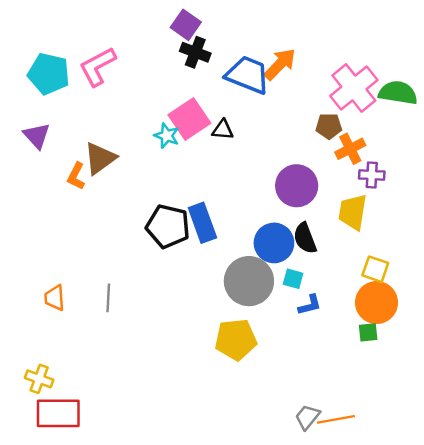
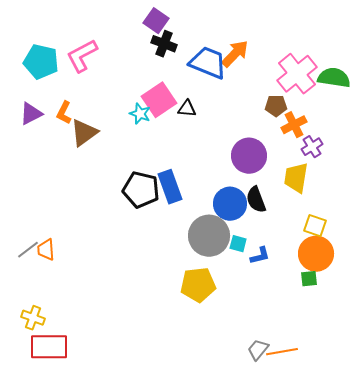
purple triangle: (37, 136) -> (31, 114), turned 45
purple cross: (372, 175) -> (312, 147), turned -35
orange L-shape: (76, 176) -> (64, 113), moved
cyan square: (293, 279) -> (238, 244), moved
gray line: (108, 298) -> (28, 250), moved, turned 50

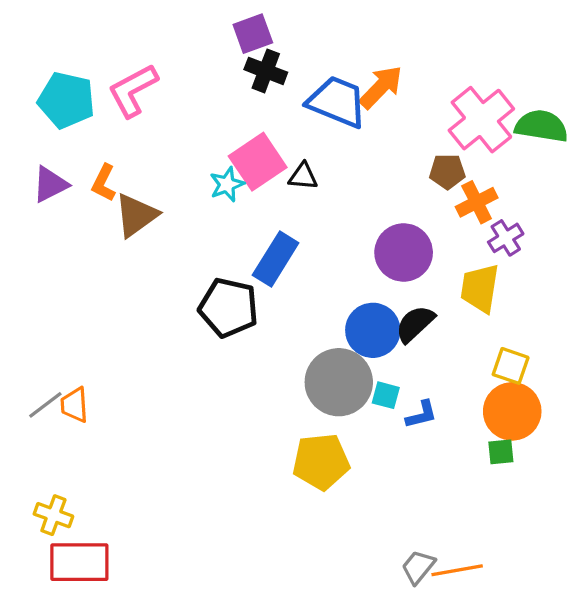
purple square: (156, 21) -> (253, 34), turned 35
cyan star: (140, 114) -> (227, 184), turned 30
blue rectangle: (170, 187) -> (276, 259), moved, turned 52
black semicircle: (256, 200) -> (415, 324), turned 68

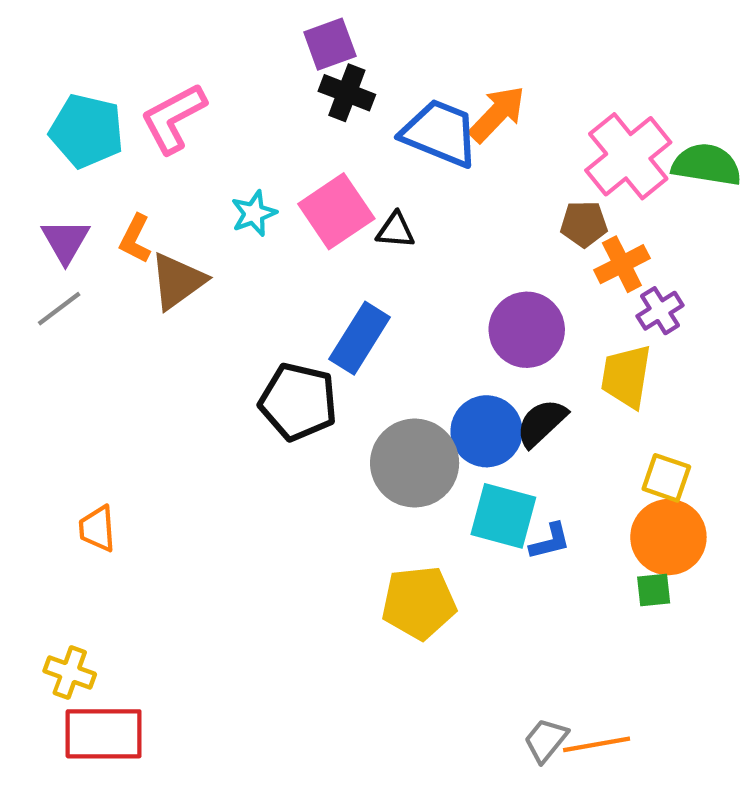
purple triangle: (50, 184) -> (65, 241), turned -33
cyan star: (227, 184) -> (254, 213), moved
gray circle: (339, 382) -> (415, 463), moved
cyan square: (386, 395) -> (503, 516), size x1.8
gray line: (45, 405) -> (59, 309), moved

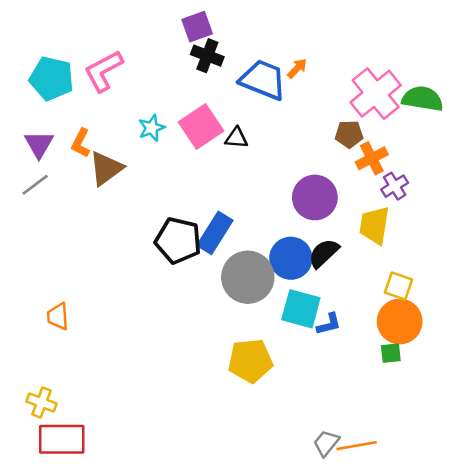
orange arrow: (497, 114) -> (297, 68), size x0.6
blue rectangle: (360, 338) -> (215, 233), moved

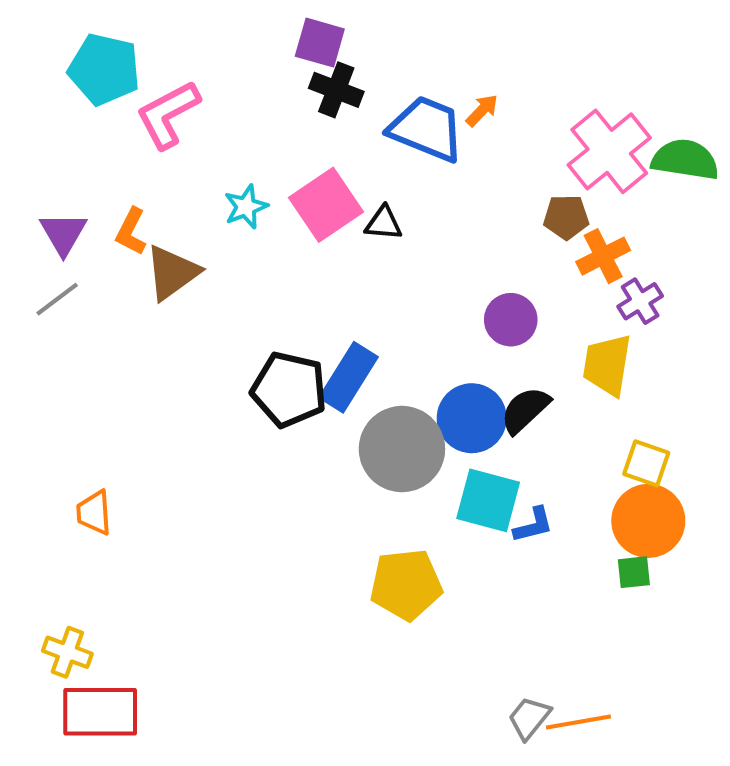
purple square: (197, 27) -> (320, 43), turned 36
cyan pentagon: (52, 78) -> (104, 69), moved
purple circle: (315, 197) -> (511, 320), size x0.7

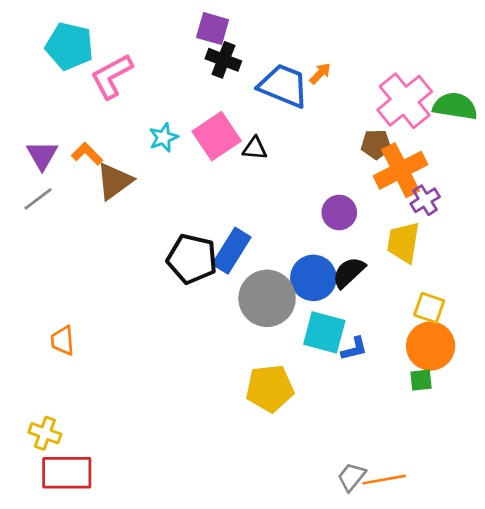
orange L-shape: (131, 231) -> (87, 154), turned 108
orange cross: (603, 256) -> (401, 170), size x1.5

